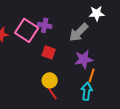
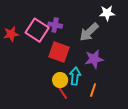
red square: (49, 52) -> (59, 52), size x1.5
orange line: (92, 75) -> (93, 90), moved
cyan arrow: (87, 91) -> (75, 76), moved

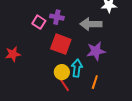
pink square: (37, 30) -> (39, 22), size x0.6
gray arrow: (89, 32) -> (91, 24), turned 45
red star: (11, 34) -> (13, 54), moved

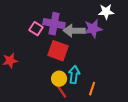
purple cross: (57, 17) -> (54, 24), size x1.5
gray arrow: (91, 24) -> (74, 31), moved
purple star: (96, 51) -> (93, 29), moved

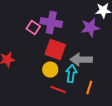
gray arrow: (74, 31) -> (81, 60), moved
yellow circle: (59, 79) -> (50, 70), moved
red line: (61, 91) -> (58, 90), turned -35

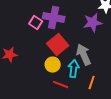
red square: (55, 50) -> (58, 45), turned 30
gray arrow: (81, 60) -> (84, 55), turned 65

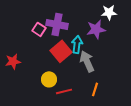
yellow circle: (53, 65) -> (49, 79), moved
cyan arrow: (74, 69) -> (77, 44), moved
red line: (61, 85) -> (64, 91), turned -35

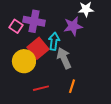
yellow circle: (49, 79) -> (24, 61), moved, size x1.5

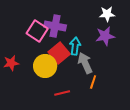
pink square: (16, 26) -> (37, 31), size x1.5
purple star: (73, 26) -> (105, 36), moved
orange line: (72, 86) -> (93, 82), moved

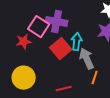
red star: (11, 63) -> (24, 42), moved
yellow circle: (45, 66) -> (24, 78), moved

